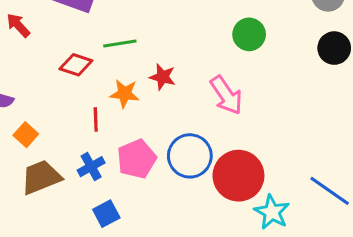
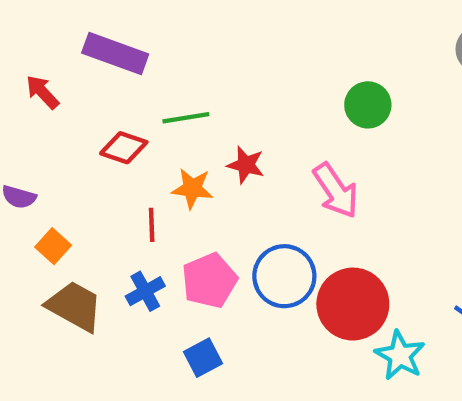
brown trapezoid: (41, 177) -> (75, 306), turned 51
blue square: (106, 214) -> (203, 358), moved

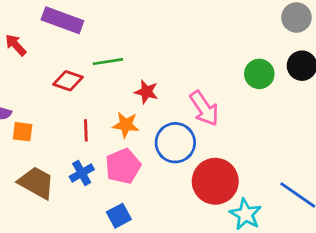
green circle: (368, 105) -> (259, 74), moved
orange star: (192, 188) -> (126, 125), moved
orange square: (53, 246) -> (23, 132), moved, turned -35
blue circle: (284, 276) -> (175, 143), moved

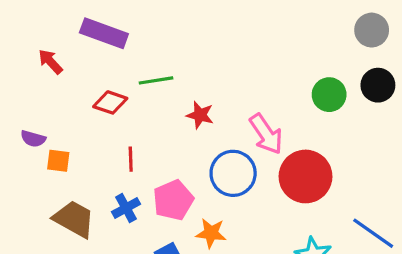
orange star: (126, 125) -> (211, 233), moved
red circle: (215, 181) -> (305, 176), moved

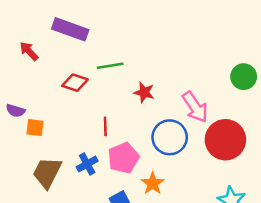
red line: (131, 159) -> (105, 126), moved
brown trapezoid: (74, 219) -> (47, 172), turned -92
orange star: (211, 233) -> (153, 183), turned 30

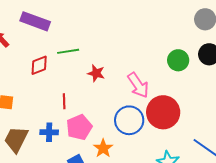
red diamond: (75, 83) -> (39, 65), turned -40
blue circle: (170, 137) -> (129, 120), moved
blue cross: (87, 164) -> (49, 132), turned 30

